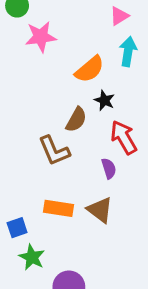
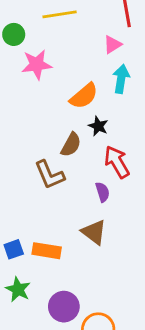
orange rectangle: (59, 208) -> (47, 251), moved
green star: (32, 257) -> (18, 289), moved

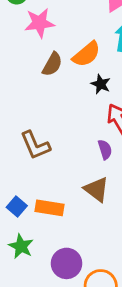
brown semicircle: (71, 145) -> (52, 64), moved
brown L-shape: (50, 175) -> (35, 145), moved
blue square: (14, 249) -> (17, 206), turned -30

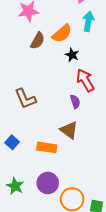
orange rectangle: (49, 208) -> (47, 147), moved
green star: (21, 246) -> (15, 186), moved

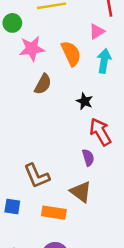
orange semicircle: (62, 34) -> (71, 54), moved, turned -75
brown L-shape: (25, 99) -> (37, 176), moved
blue square: (12, 142) -> (12, 207), turned -32

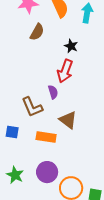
red arrow: (100, 132) -> (65, 71), moved, turned -130
purple semicircle: (88, 158) -> (53, 92), moved

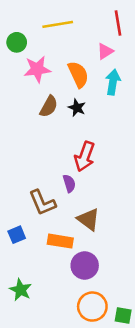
black star: (71, 46) -> (77, 108), moved
blue square: (12, 132) -> (17, 235), turned -32
purple circle: (47, 172) -> (85, 265), moved

